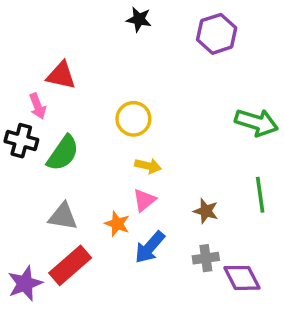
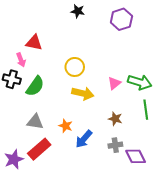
green arrow: (256, 122) -> (140, 82), moved
yellow arrow: (148, 166) -> (83, 93), size x1.5
pink triangle: (144, 200) -> (114, 83), moved

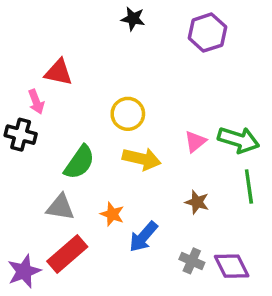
green semicircle: (35, 86) -> (79, 162), moved
gray cross: (115, 145) -> (192, 261), moved, turned 32

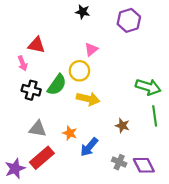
black cross: (21, 135) -> (31, 90), moved
pink triangle: (195, 142) -> (91, 49), moved
green semicircle: (79, 162) -> (57, 85), moved

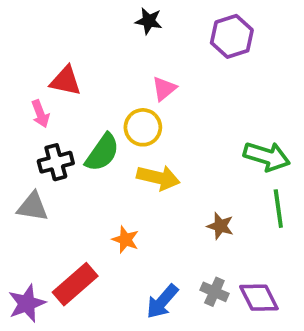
black cross: (31, 90) -> (56, 162), turned -30
gray triangle: (38, 129) -> (33, 207), moved
blue arrow: (89, 147) -> (162, 301), moved

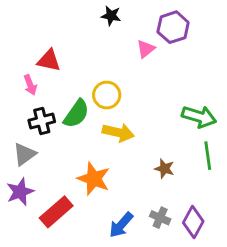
pink triangle: (164, 89) -> (146, 49), moved
gray triangle: (33, 207) -> (24, 154), turned -45
orange star: (125, 240) -> (94, 179), size x1.6
purple diamond: (259, 298) -> (193, 222), turned 56
purple star: (27, 303) -> (20, 192), moved

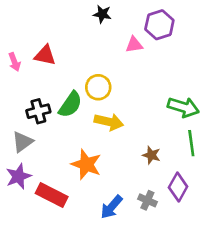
pink triangle: (146, 49) -> (134, 45), turned 30
pink arrow: (30, 85) -> (14, 62), moved
red rectangle: (56, 212) -> (52, 195), turned 68
purple diamond: (193, 222) -> (178, 187), moved

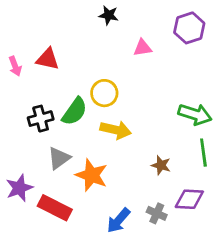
purple hexagon: (159, 25) -> (189, 28), moved
gray triangle: (22, 142) -> (59, 158), moved
purple diamond: (178, 187) -> (189, 199), turned 64

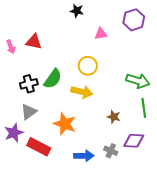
yellow circle: (104, 93) -> (88, 66), moved
gray triangle: (59, 158) -> (29, 112), moved
blue arrow: (118, 220) -> (84, 156), turned -132

